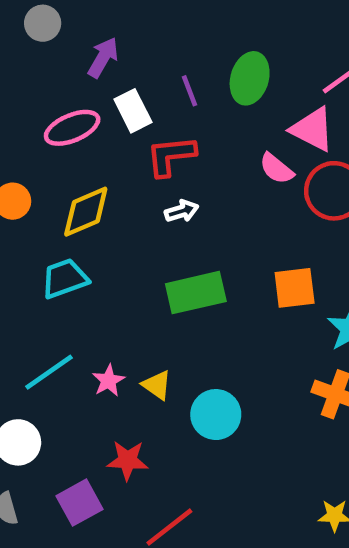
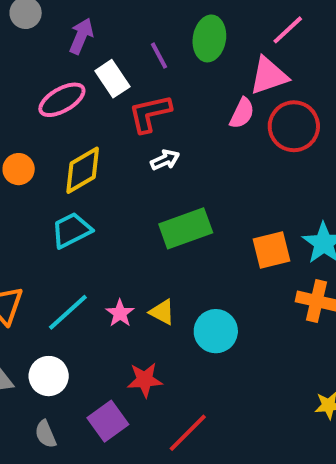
pink triangle: (312, 129) -> (269, 76), turned -39
pink semicircle: (276, 169) -> (242, 113), turned -96
orange square: (295, 288) -> (271, 250), moved

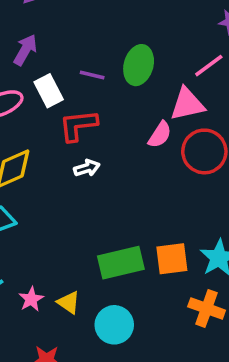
purple line: (159, 56) -> (92, 75), turned -55
green rectangle: (186, 228) -> (121, 263), moved

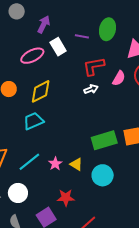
red L-shape: (78, 125) -> (94, 66), moved
pink semicircle: (160, 135) -> (119, 78), moved
white arrow: (87, 168) -> (91, 89), moved

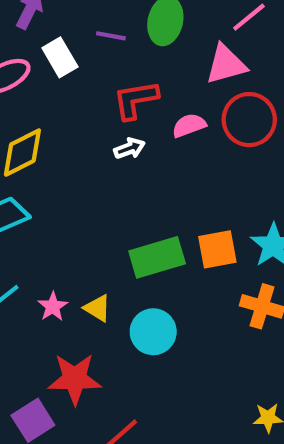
pink semicircle: (119, 78) -> (189, 125), turned -140
red star: (66, 198) -> (75, 379), size x1.4

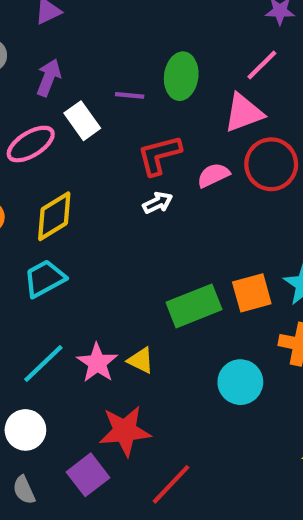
pink star: (53, 307) -> (97, 363), size x1.4
cyan circle: (153, 332) -> (240, 382), moved

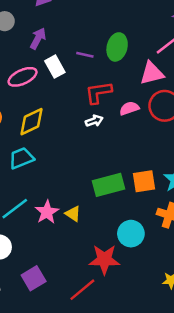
red star: (125, 431) -> (104, 260), moved

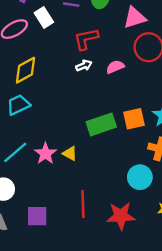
pink semicircle: (129, 108) -> (115, 67), moved
cyan circle: (131, 234) -> (140, 177), moved
red star: (104, 260) -> (121, 216), moved
purple square: (34, 278) -> (37, 216), turned 35
red line: (82, 290) -> (83, 204), moved, turned -48

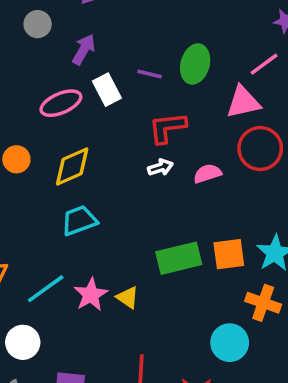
cyan trapezoid: (18, 105) -> (79, 221), moved

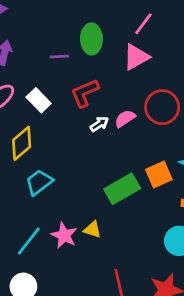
white rectangle: (107, 90) -> (39, 100), moved
red circle: (260, 149) -> (162, 107), moved
white arrow: (160, 167) -> (99, 124), moved

